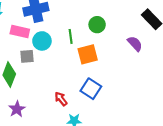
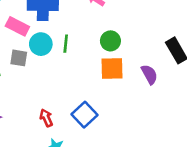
green line: (71, 36) -> (66, 44), moved
orange square: (88, 54) -> (112, 69), moved

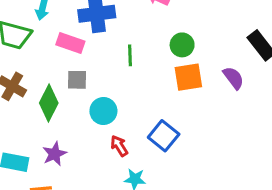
cyan circle: (41, 44) -> (103, 111), moved

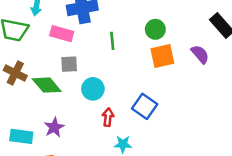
green diamond: (49, 103) -> (47, 85), turned -64
red arrow: (119, 146) -> (108, 117), turned 42

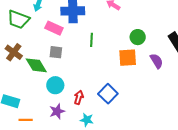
green circle: (155, 29) -> (138, 37), moved
cyan circle: (93, 89) -> (55, 85), moved
purple star: (54, 127) -> (57, 111), moved

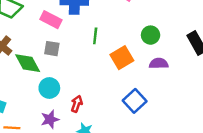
orange square: (128, 58) -> (122, 58), moved, turned -30
purple semicircle: (157, 61) -> (159, 63), moved, turned -63
blue square: (108, 94) -> (135, 101), moved

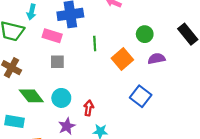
green diamond: (28, 63) -> (31, 96), moved

